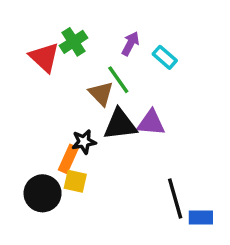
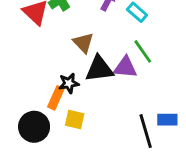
green line: (118, 80) -> (143, 51), moved
yellow square: (75, 181) -> (75, 120), moved
blue rectangle: (201, 217) -> (167, 120), moved

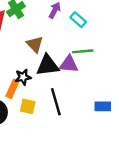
green line: (143, 51) -> (83, 51), turned -60
black line: (146, 131) -> (56, 102), moved

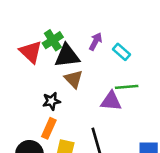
black triangle: (48, 65) -> (67, 56), moved
black star: (23, 77) -> (51, 101), moved

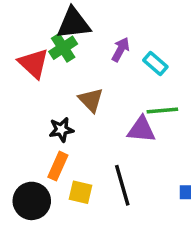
black triangle: (67, 56) -> (74, 23), moved

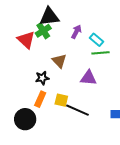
green line: (162, 110) -> (101, 53), moved
black line: (122, 185) -> (77, 110), turned -50
yellow square: (80, 192) -> (61, 100), moved

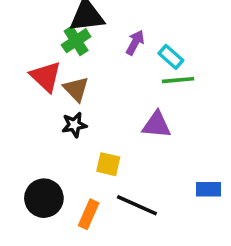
red triangle: (26, 40) -> (46, 77), moved
brown triangle: (59, 61) -> (76, 89), moved
orange rectangle: (40, 99) -> (89, 214), moved
black line: (77, 110) -> (137, 205), moved

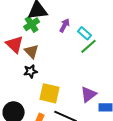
green line: (178, 80) -> (89, 46), turned -36
purple triangle: (157, 125) -> (89, 94), moved, turned -42
yellow square: (108, 164) -> (50, 93), size x1.5

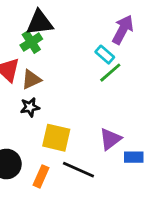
purple arrow: (65, 25) -> (123, 30), moved, size x1.5
brown triangle: (32, 51) -> (31, 79), turned 49

